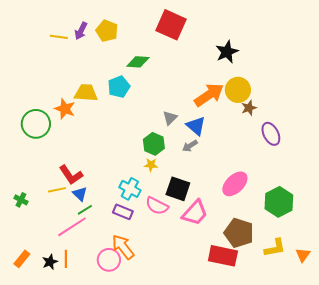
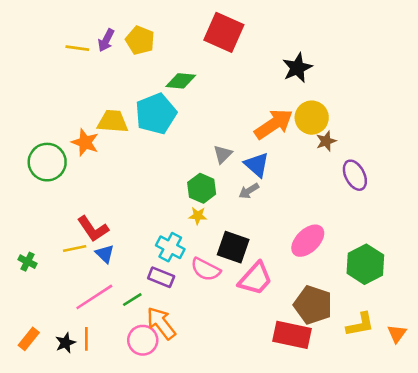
cyan pentagon: (119, 87) -> (156, 114), size x1.4
green line: (85, 210) -> (132, 300), moved

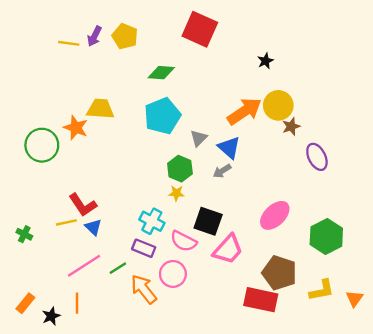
black star: (297, 68) -> (265, 61), size x0.6
cyan pentagon: (156, 114) -> (162, 116), moved
pink circle: (143, 340) -> (173, 274), moved
black star: (65, 343) -> (51, 316), moved

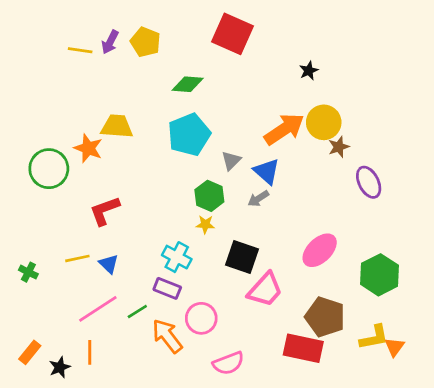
red L-shape: (83, 205) -> (105, 211), moved, turned 104
pink semicircle: (183, 241) -> (228, 363), moved, turned -48
orange triangle: (354, 299) -> (394, 347), moved

